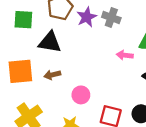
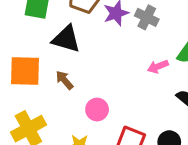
pink arrow: (125, 55) -> (158, 67), turned -35
brown arrow: (52, 75) -> (64, 80), turned 56

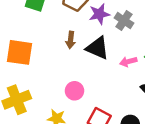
black triangle: (66, 39) -> (97, 48), moved
brown arrow: (64, 80) -> (71, 40), moved, turned -140

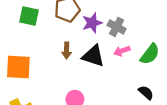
pink arrow: (128, 62) -> (122, 51), moved

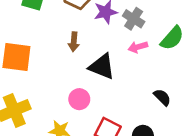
green semicircle: (150, 54) -> (172, 38), moved
black triangle: (93, 56) -> (102, 67), moved

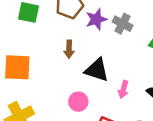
pink arrow: (138, 47) -> (123, 89), moved, turned -54

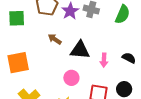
brown arrow: (69, 49) -> (55, 39), turned 136

